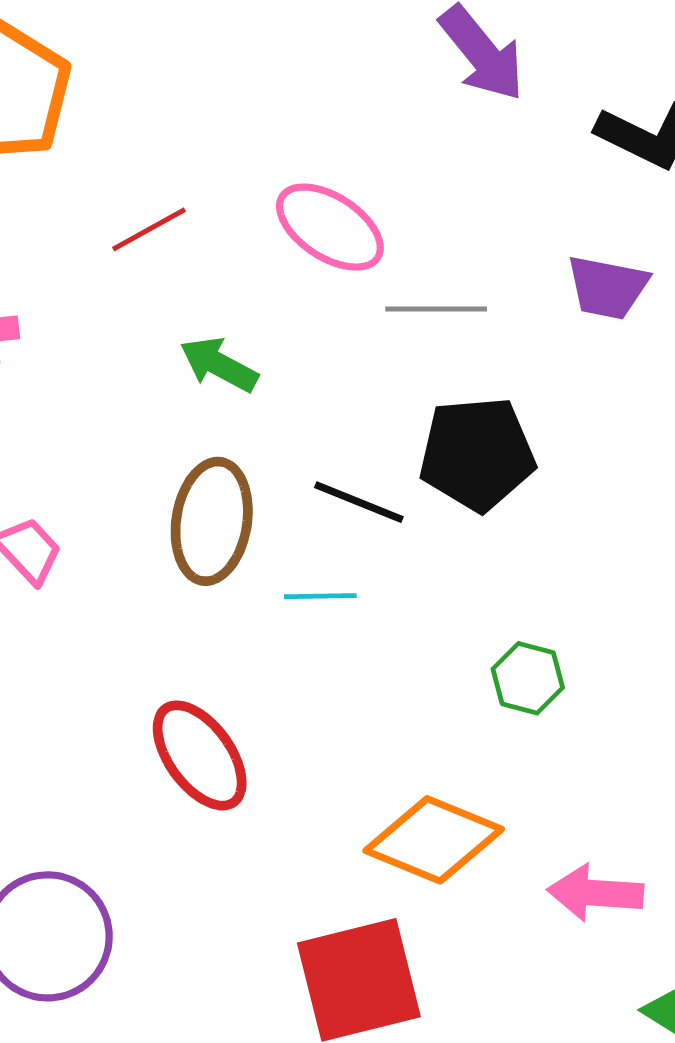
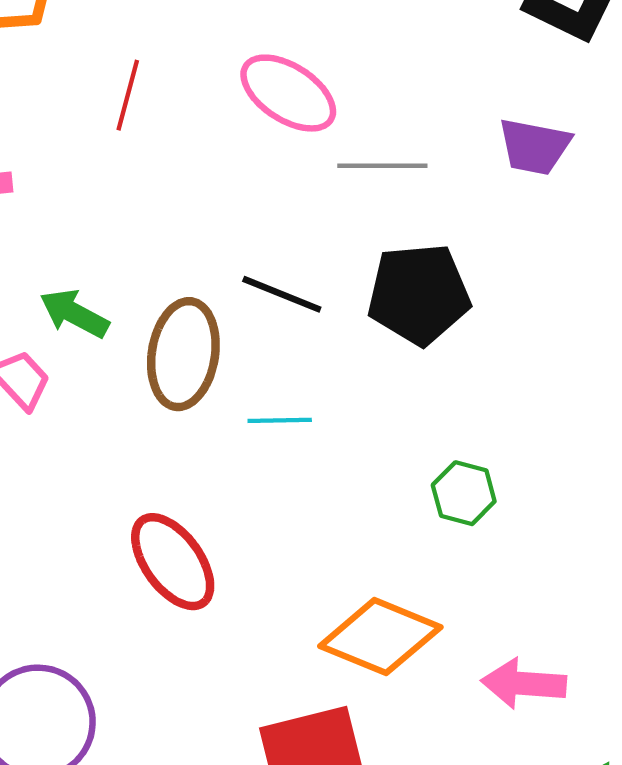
red line: (149, 229) -> (128, 95), turned -46
green arrow: (219, 365) -> (74, 313), moved
black line: (359, 502) -> (282, 294), moved

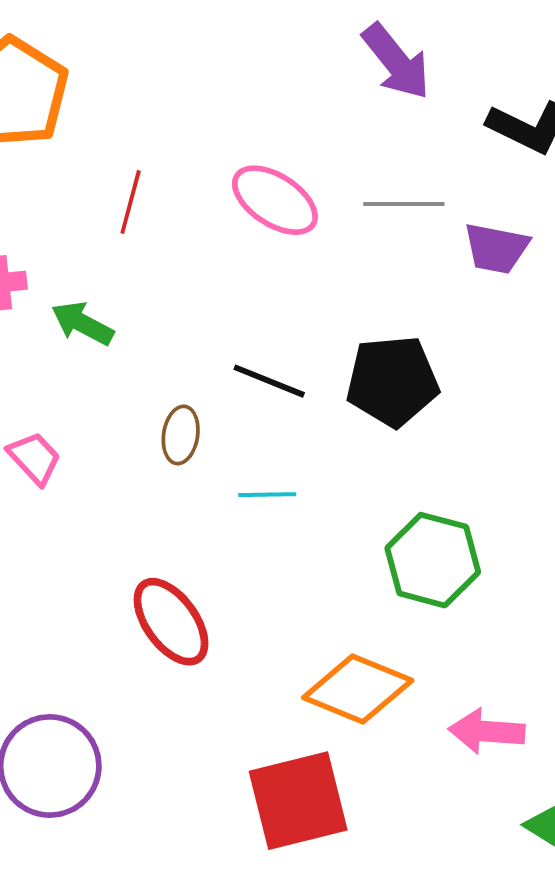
gray line: (382, 166) -> (404, 204), moved
green arrow: (74, 313) -> (82, 323), moved
brown ellipse: (183, 354) -> (181, 435), size x0.6
green hexagon: (464, 493) -> (433, 560), size x1.6

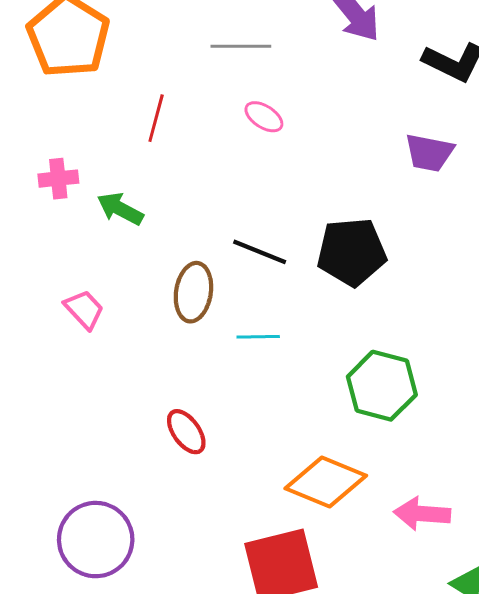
pink ellipse: (275, 200) -> (264, 117), size x0.6
gray line: (404, 204) -> (241, 46), moved
brown ellipse: (181, 435) -> (193, 292), size x1.4
red ellipse: (171, 622) -> (186, 432), size x0.7

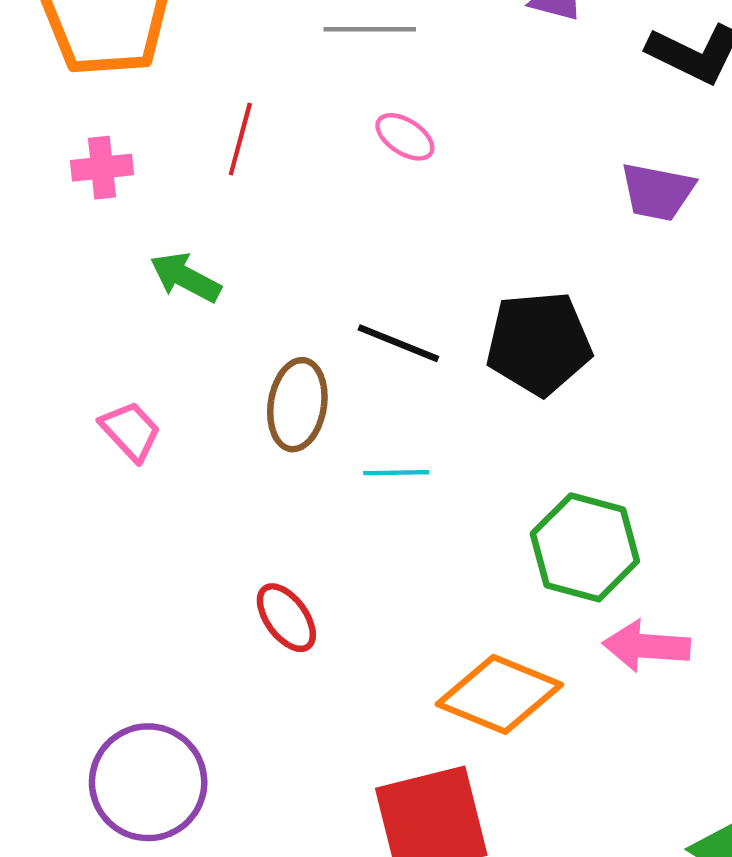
pink cross: (58, 179) -> (102, 168), moved
pink arrow: (422, 514) -> (646, 646), moved

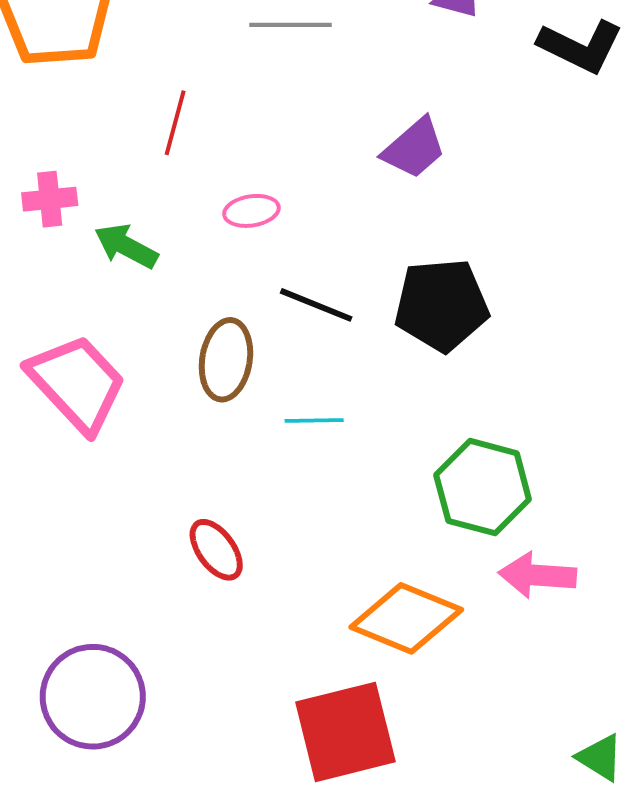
pink ellipse: (405, 137) -> (251, 211), moved, turned -42
pink cross: (102, 168) -> (50, 199), moved
purple trapezoid: (657, 192) -> (414, 148), moved, turned -52
pink trapezoid: (131, 431) -> (77, 383), size x1.8

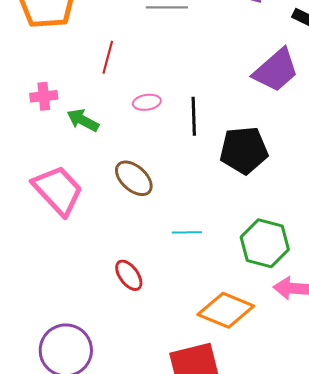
purple trapezoid: (414, 148) -> (276, 70), moved, size x1.4
black line: (316, 305) -> (194, 116), moved, turned 66
brown ellipse: (226, 360) -> (134, 178), turned -57
cyan line: (314, 420) -> (187, 232), moved

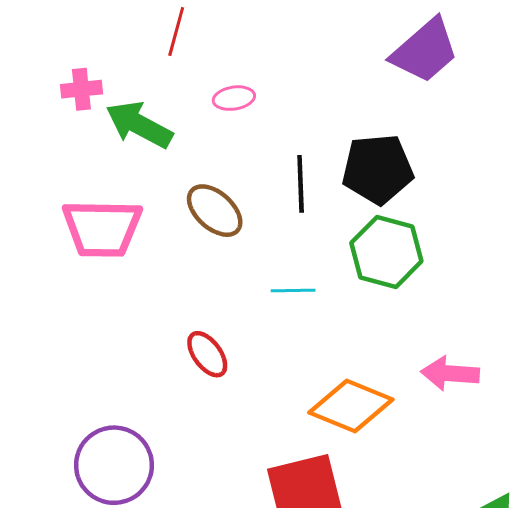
black line: (194, 116) -> (301, 184), moved
green arrow: (83, 120) -> (139, 125), size x1.4
pink trapezoid: (58, 190) -> (102, 228), turned 134
green hexagon: (265, 243) -> (386, 252), moved

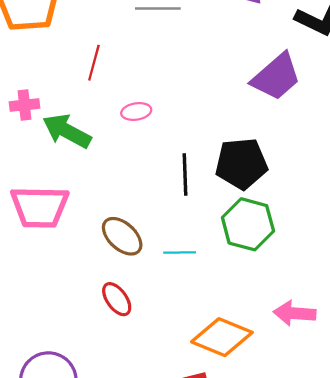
brown ellipse: (215, 211) -> (122, 236), moved

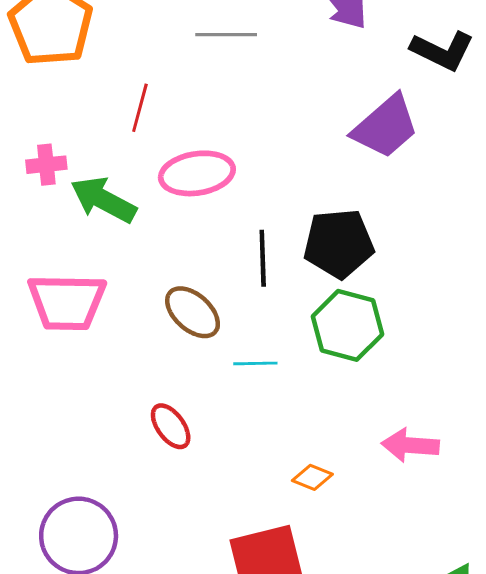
pink ellipse: (136, 112) -> (197, 173), size x1.8
brown ellipse: (122, 236) -> (193, 312), moved
orange diamond: (222, 337) -> (312, 477), size x0.5

